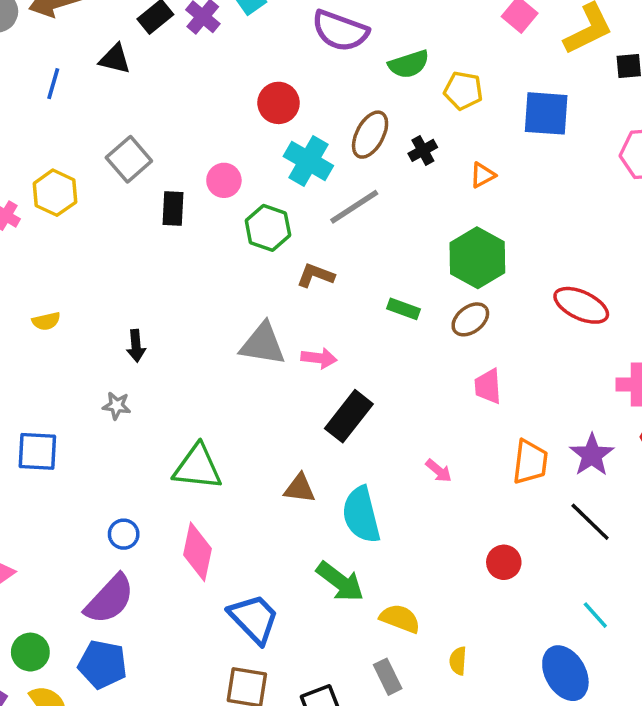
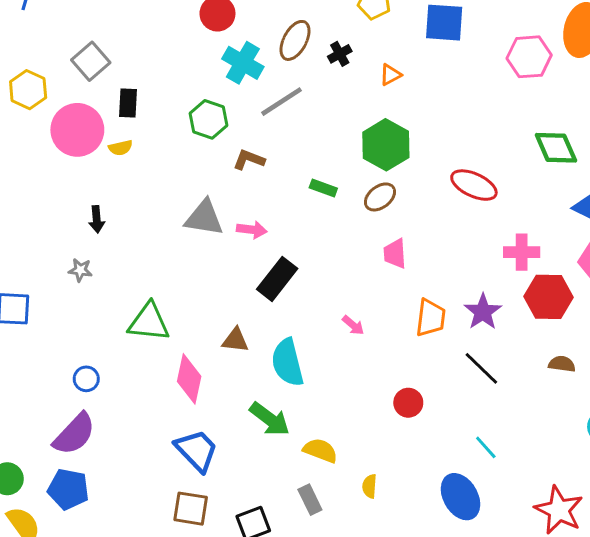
pink circle: (224, 180) -> (77, 130), moved, size x1.8
yellow semicircle: (46, 321) -> (121, 148), moved
pink diamond: (198, 552) -> (189, 379), moved

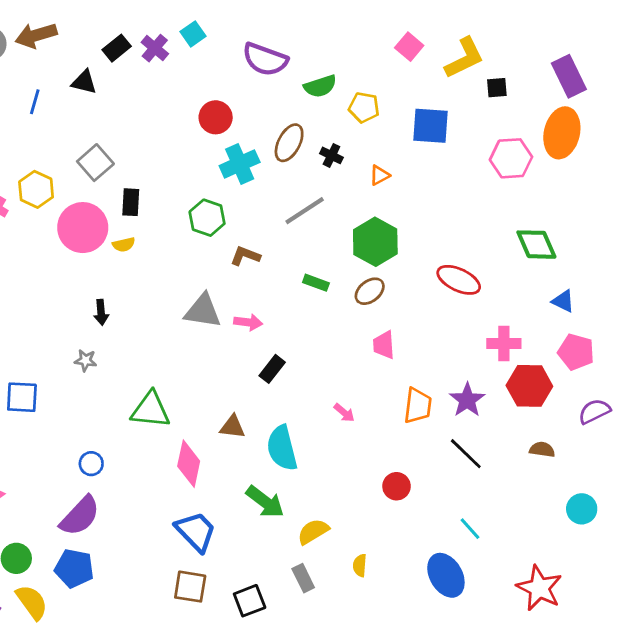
black cross: (340, 54) -> (331, 155), turned -35
cyan cross: (243, 63) -> (240, 164), turned 36
gray line: (282, 102) -> (305, 211), moved
black rectangle: (277, 279) -> (272, 369), size x0.7
yellow semicircle: (320, 450) -> (313, 531), turned -52

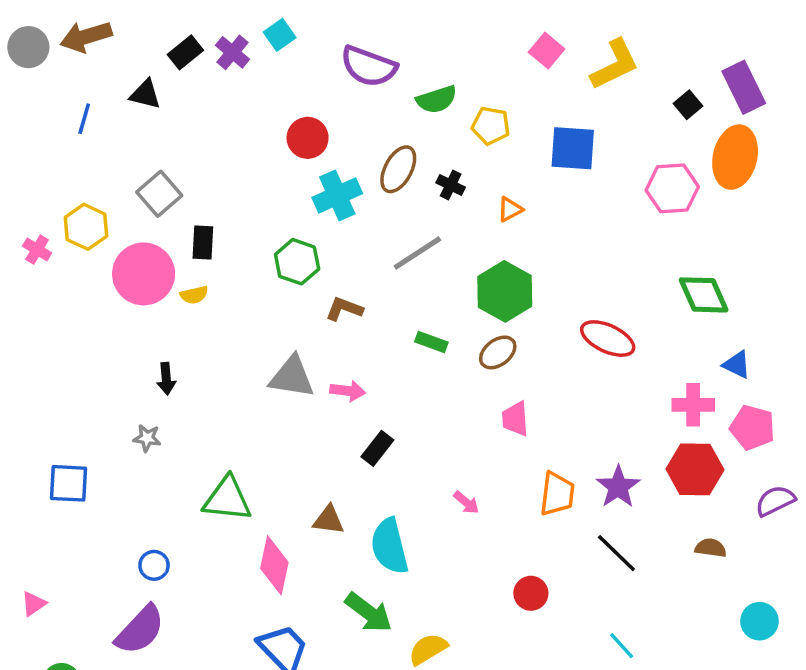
black square: (497, 88) -> (688, 105), moved, turned -35
pink cross: (504, 343) -> (693, 405), moved

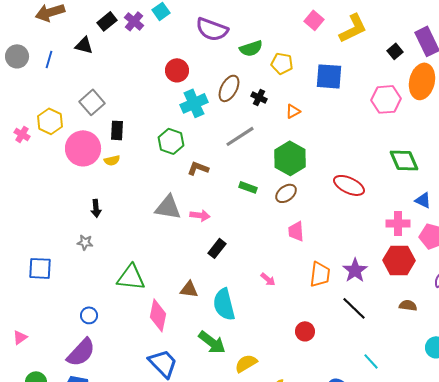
gray circle: (28, 47) -> (17, 56), moved
cyan line: (622, 646) -> (371, 361), moved

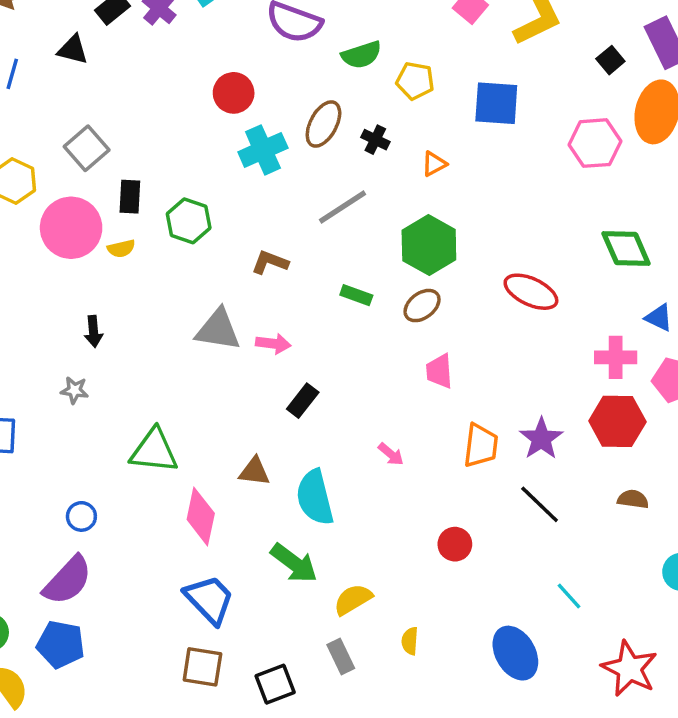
green hexagon: (171, 141) -> (189, 221), moved

